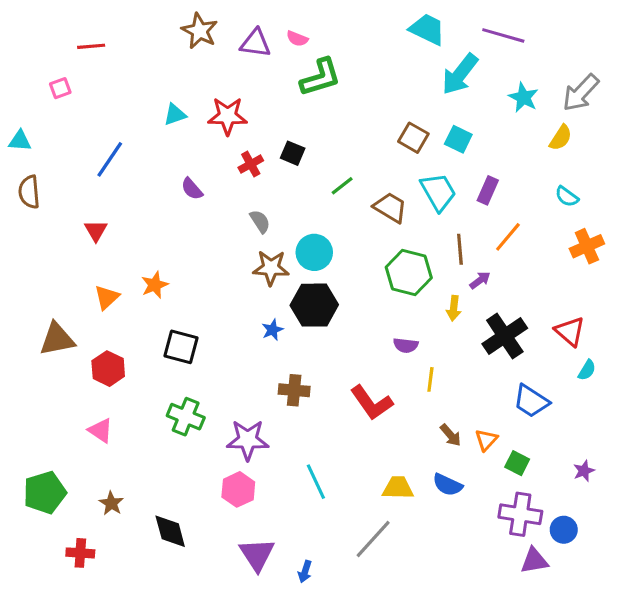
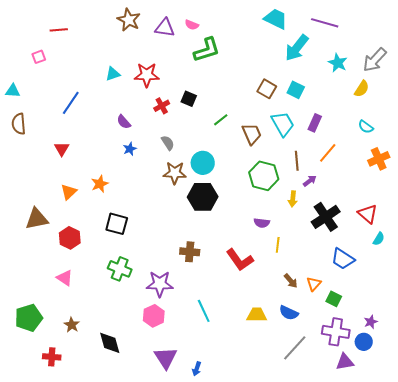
brown trapezoid: (390, 207) -> (252, 134), turned 35
blue star: (272, 330) -> (130, 149), moved
purple star: (584, 471) -> (371, 322), moved
gray line: (373, 539) -> (295, 348), moved

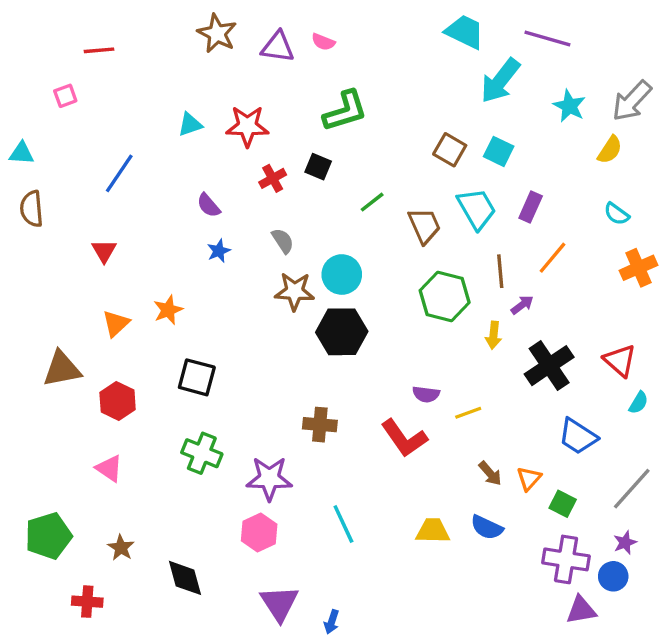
green L-shape: (207, 50) -> (345, 111), moved
purple semicircle: (262, 223) -> (426, 394), moved
yellow line: (278, 245) -> (468, 413), turned 63
gray line: (295, 348) -> (632, 489), moved

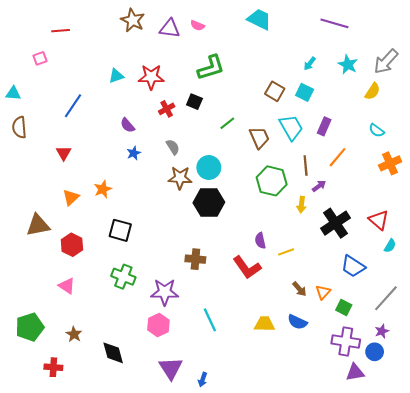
cyan trapezoid: (465, 32) -> (259, 19), moved
cyan arrow: (500, 81) -> (310, 64), moved, size x0.5
purple semicircle: (426, 394) -> (260, 241), turned 70

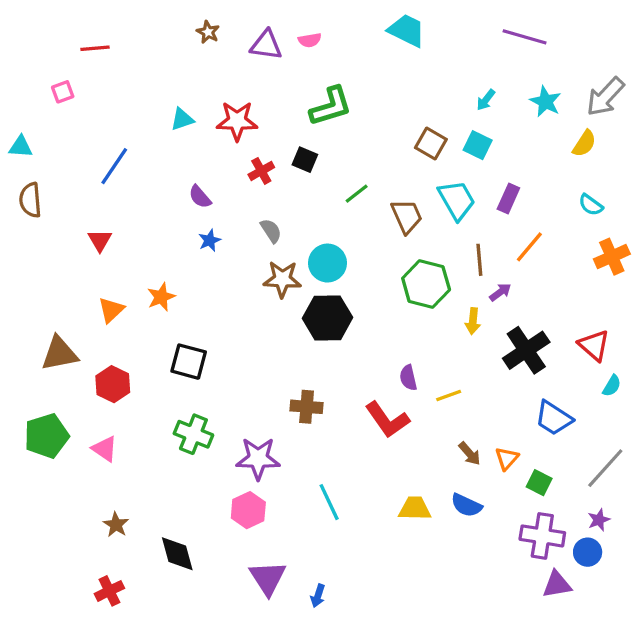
brown star: (133, 20) -> (208, 32), size x0.6
pink semicircle: (198, 25) -> (310, 40), turned -32
green pentagon: (30, 327) -> (46, 436), moved
red cross: (53, 367) -> (109, 591), moved, turned -30

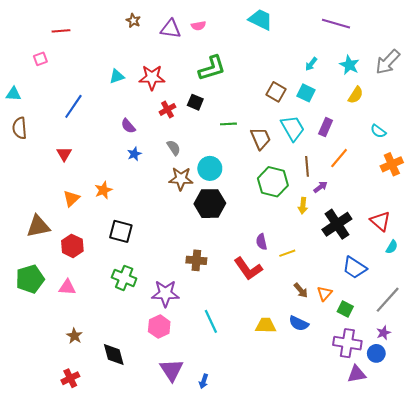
yellow semicircle: (584, 144) -> (356, 95), moved
green line: (357, 194) -> (228, 124), turned 35
pink triangle: (105, 449) -> (67, 287), turned -30

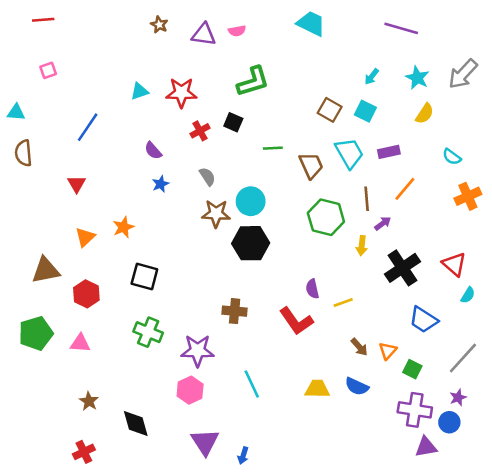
red line: (61, 31) -> (43, 20), moved
purple rectangle: (326, 127) -> (389, 152), turned 54

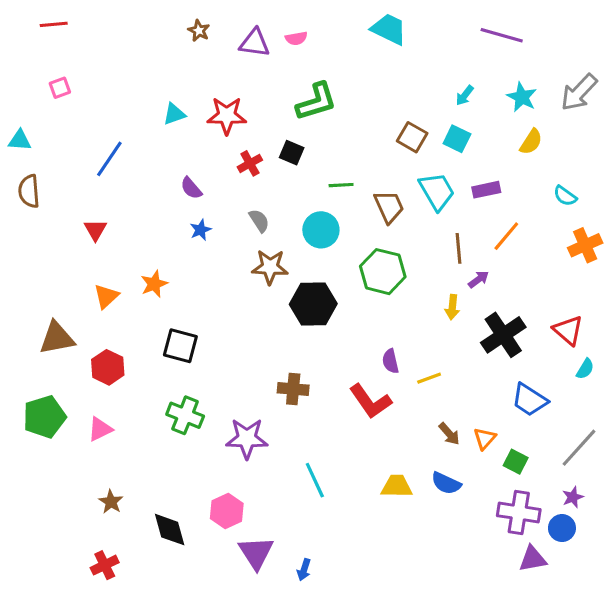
cyan circle: (251, 201) -> (321, 230), moved
green hexagon: (326, 217) -> (383, 272), moved
pink triangle: (80, 343) -> (100, 429), turned -30
pink hexagon: (190, 390) -> (227, 511), moved

